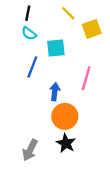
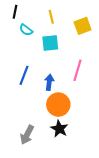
black line: (28, 13) -> (15, 12), moved
yellow line: (68, 13) -> (51, 17), moved, turned 32
blue line: (32, 67) -> (24, 75), moved

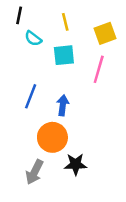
pink line: (77, 70) -> (99, 69), moved
orange circle: (58, 105) -> (52, 137), moved
black star: (59, 129) -> (76, 164), turned -30

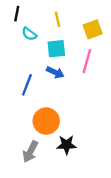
blue arrow: (63, 105) -> (55, 72), moved, turned 108

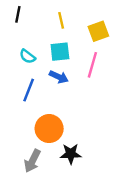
cyan semicircle: (29, 34) -> (27, 56), moved

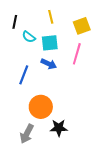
black line: (18, 14) -> (15, 22), moved
cyan semicircle: (27, 56) -> (29, 37), moved

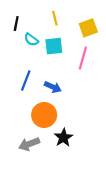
blue arrow: (49, 64) -> (53, 87), moved
black star: (59, 128) -> (64, 138), turned -30
gray arrow: (27, 134) -> (29, 144), turned 42

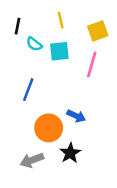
blue arrow: (53, 87) -> (76, 116), moved

